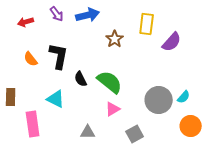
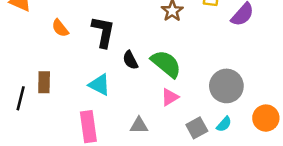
orange semicircle: (31, 59) -> (60, 28), moved
cyan semicircle: (184, 97) -> (224, 124), moved
pink rectangle: (33, 124) -> (88, 127), moved

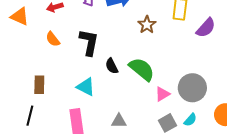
pink triangle: (170, 97) -> (162, 94), moved
black line: (21, 98) -> (30, 116), moved

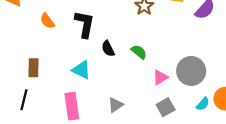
green semicircle: (142, 69) -> (139, 52), size x0.6
cyan semicircle: (190, 120) -> (203, 104), moved
gray triangle: (119, 121) -> (116, 105), turned -35

